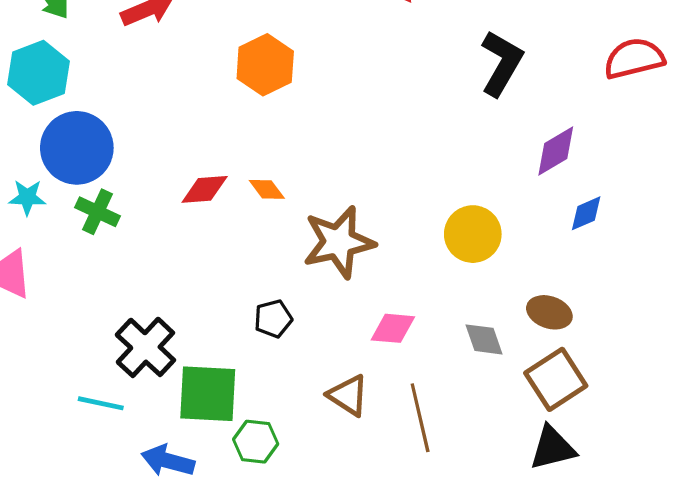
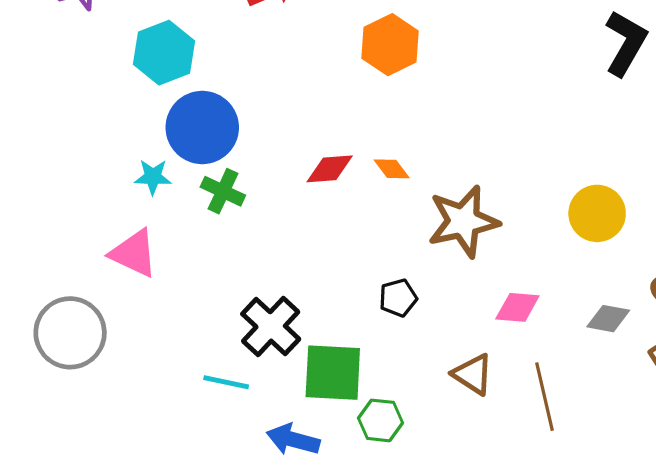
gray diamond: (484, 339) -> (608, 319), turned -60

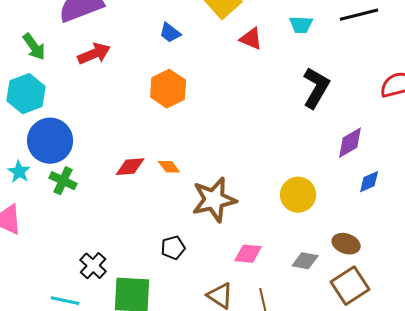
cyan star: (153, 177) -> (19, 172), turned 30
black cross: (271, 326) -> (93, 266), size x0.7

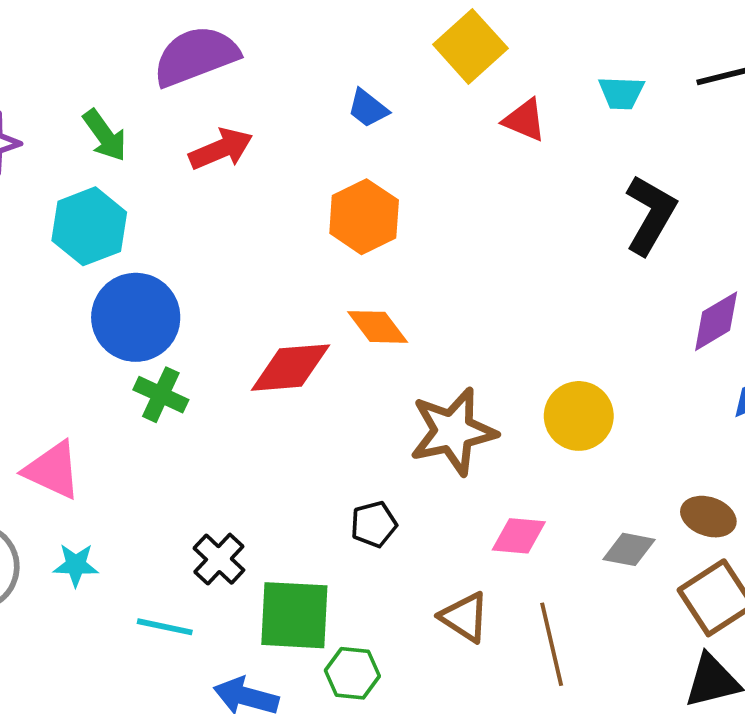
red diamond: (130, 167) -> (291, 368), size x1.4
orange diamond: (169, 167) -> (378, 327), moved, size x1.4
cyan star: (19, 172) -> (76, 565), moved, turned -30
yellow circle: (298, 195) -> (579, 416), moved

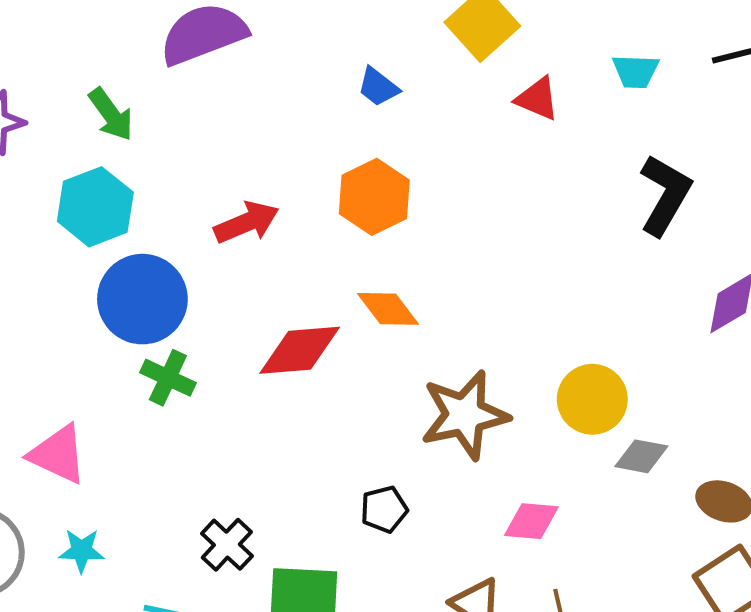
red arrow: (221, 149) -> (247, 222), moved
gray diamond: (629, 549) -> (641, 456), moved

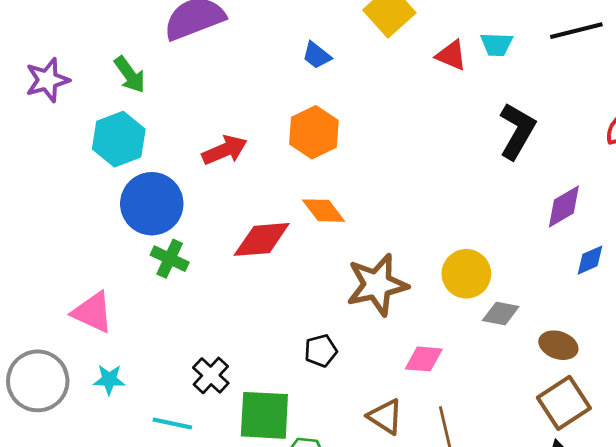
red triangle: (537, 99) -> (451, 55), moved

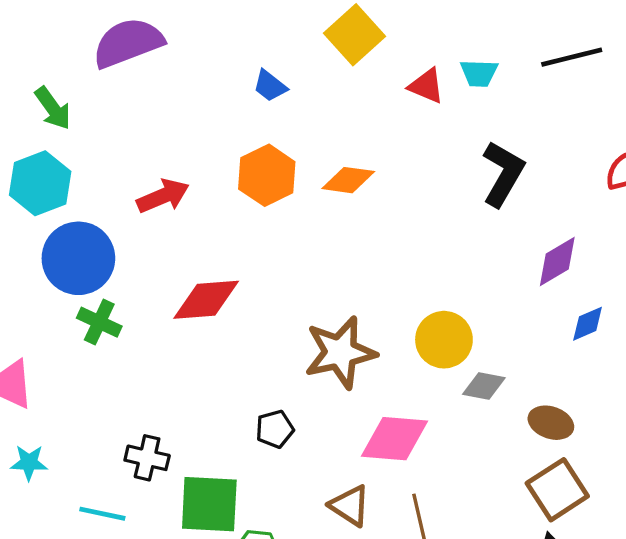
orange diamond: (323, 211) -> (348, 180), moved, turned -45
pink diamond: (424, 359) -> (394, 439), size x1.5
black cross: (211, 375) -> (147, 458), turned -30

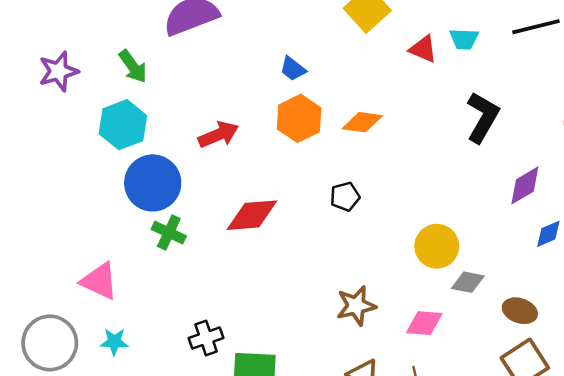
blue trapezoid: (270, 86) -> (293, 69), moved
brown star: (340, 352) -> (356, 306), moved, size x0.7
black pentagon: (275, 429) -> (345, 197), moved
pink diamond: (394, 439) -> (424, 323), moved, size x0.7
black cross: (147, 458) -> (206, 338), turned -32

